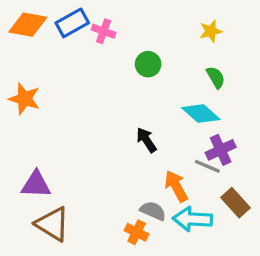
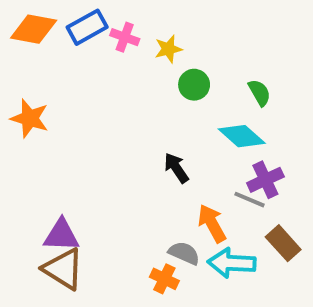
yellow star: (211, 31) -> (168, 49), moved
green circle: (148, 64) -> (194, 85), moved
purple triangle: (36, 184) -> (61, 235), moved

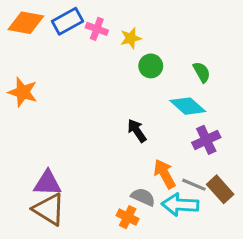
gray line: (250, 200) -> (194, 185), moved

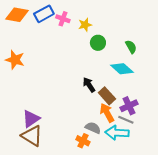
purple cross: (206, 140) -> (129, 106), moved
purple triangle: (47, 183) -> (31, 119), turned -36
brown rectangle: (220, 189) -> (107, 96), moved

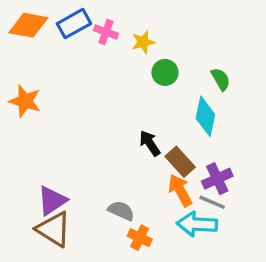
cyan diamond: (122, 69) -> (205, 116), turned 60
gray semicircle: (93, 128) -> (121, 211), moved

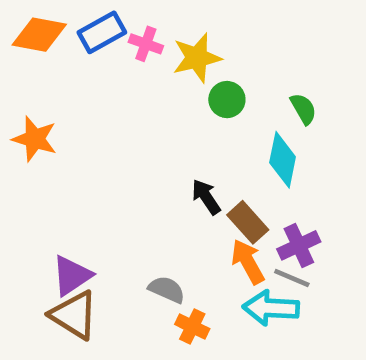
yellow star: (143, 42) -> (197, 58), size x1.5

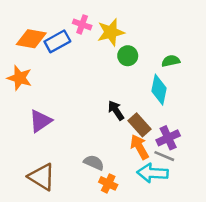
blue rectangle: (102, 32) -> (57, 41), moved
orange diamond: (39, 35) -> (31, 39), moved
green semicircle: (303, 109) -> (171, 61), turned -72
purple triangle: (72, 276) -> (40, 121), moved

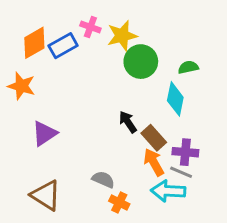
orange diamond: (31, 39) -> (34, 43), turned -40
green circle: (128, 56) -> (141, 62), size x1.5
purple cross: (168, 138) -> (185, 152), turned 30

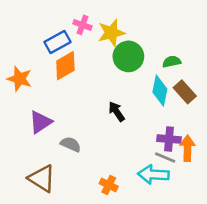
orange diamond: (34, 43) -> (65, 66), moved
brown rectangle: (154, 138) -> (185, 92), moved
orange arrow: (154, 162) -> (187, 148), moved, turned 30
gray semicircle: (103, 179) -> (71, 144), moved

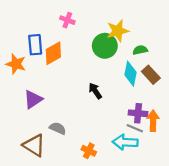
yellow star: (111, 33) -> (118, 31), moved
blue rectangle: (58, 42) -> (35, 45), moved, turned -66
gray semicircle: (71, 144) -> (58, 128), moved

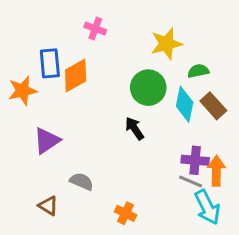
green circle: (105, 46) -> (148, 88), moved
orange star: (16, 64) -> (23, 91), turned -30
cyan arrow: (125, 142) -> (207, 207), moved, turned -120
brown triangle: (34, 145) -> (48, 206), size x0.6

